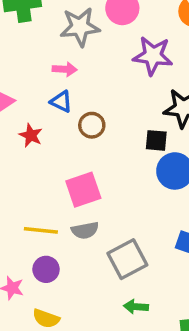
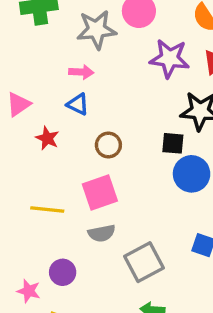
brown circle: (92, 125) -> (108, 145), moved
yellow line: (41, 230) -> (47, 209), moved

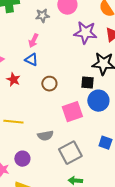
gray star: (97, 30) -> (42, 16), size x0.6
pink arrow: (81, 72) -> (33, 41), turned 112
pink square: (100, 193) -> (72, 112), moved

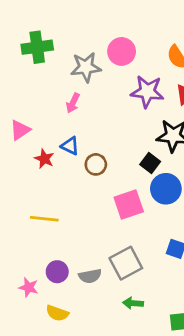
gray star: (42, 16) -> (86, 67), size x1.5
blue triangle: (31, 60) -> (70, 146), moved
black square: (87, 83) -> (150, 163), turned 32
gray semicircle: (45, 136) -> (90, 276), moved

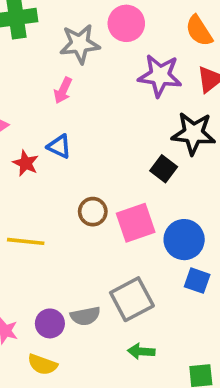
brown circle: (96, 164) -> (93, 212), moved
blue circle: (166, 189) -> (184, 240), moved
purple circle: (57, 272) -> (50, 323), moved

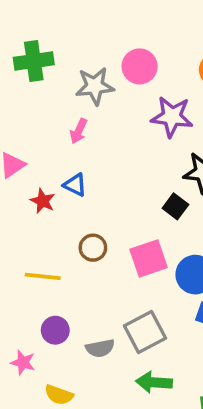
brown circle: (93, 212) -> (93, 248), moved
purple circle: (50, 323) -> (55, 330), moved
green arrow: (141, 351) -> (154, 382), size x1.4

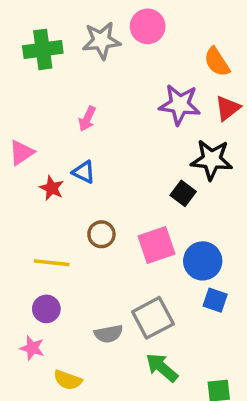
pink circle: (140, 66) -> (148, 26), moved
gray star: (95, 86) -> (101, 41), moved
purple circle: (55, 330) -> (46, 309), moved
green arrow: (154, 382) -> (162, 368), turned 36

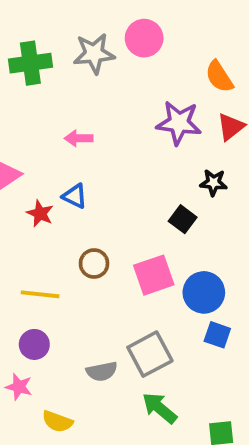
pink arrow: (87, 119) -> (79, 138), turned 65
black star: (212, 160) -> (213, 183), size x0.6

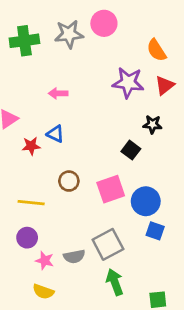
red star: (40, 213) -> (31, 146), turned -30
pink star: (19, 387) -> (45, 261), moved
green arrow: (160, 408) -> (115, 282), turned 30

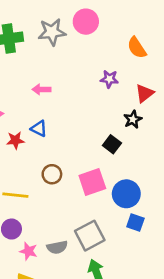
purple star: (128, 83) -> (109, 79), size x0.6
red triangle: (165, 85) -> (145, 93), moved
black star: (152, 124) -> (133, 119), turned -30

